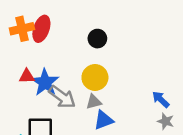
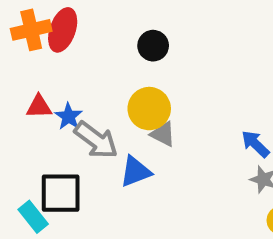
blue star: (45, 82) -> (69, 116), size x0.6
gray triangle: (94, 102) -> (163, 134), moved, turned 42
blue triangle: (103, 120) -> (135, 172), moved

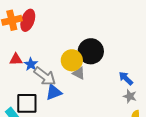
black circle: (153, 46) -> (91, 51), moved, size x1.6
blue triangle: (135, 172) -> (54, 92), moved

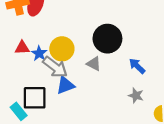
yellow circle: (72, 60) -> (62, 49), moved
blue arrow: (126, 78) -> (137, 66), moved
gray star: (130, 96) -> (136, 96), moved

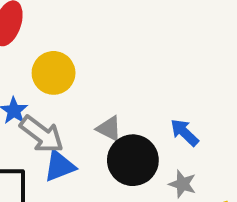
black circle: (107, 39) -> (133, 160), moved
yellow circle: (62, 49) -> (54, 73), moved

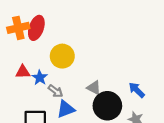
gray arrow: (42, 134) -> (55, 91), size x0.6

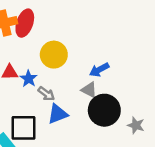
blue arrow: (137, 90) -> (99, 70), moved, turned -72

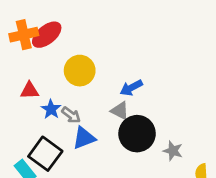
red ellipse: (25, 23) -> (47, 35), turned 32
blue star: (29, 79) -> (51, 109), moved
black square: (24, 128) -> (45, 154), turned 36

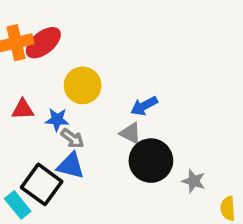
blue star: (51, 109) -> (57, 120), moved, turned -30
blue triangle: (84, 138) -> (71, 166), moved, turned 35

